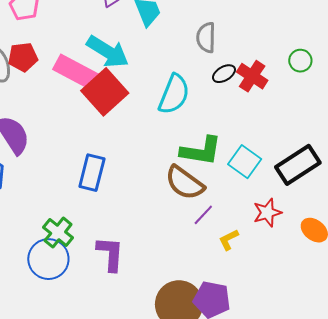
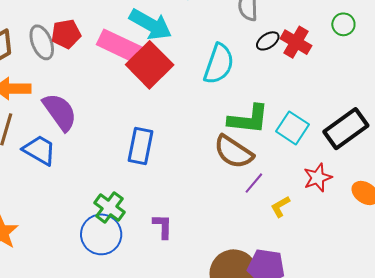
purple L-shape: (110, 254) -> (163, 226), size x0.7

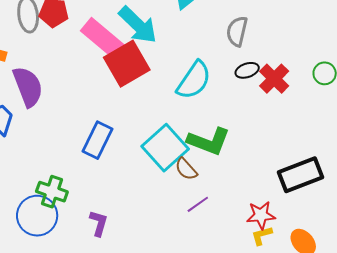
cyan square: (292, 128) -> (165, 148), moved, size x1.4
brown semicircle: (234, 152) -> (186, 169), size x0.6
green cross: (109, 207) -> (52, 192), turned -32
yellow L-shape: (280, 207) -> (262, 236), moved

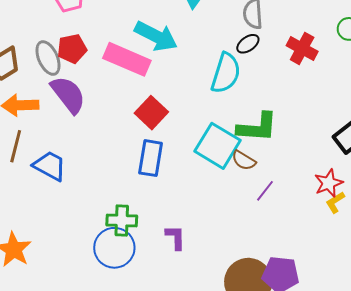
red square: (127, 64) -> (151, 113), moved, size x0.7
black ellipse: (247, 70) -> (248, 44), moved
purple semicircle: (28, 87) -> (68, 95), moved

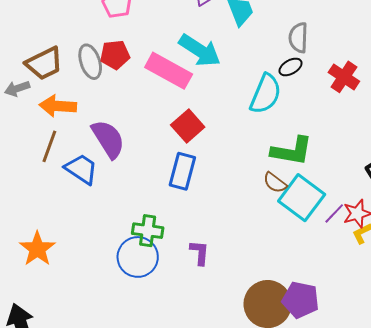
purple semicircle: (68, 95) -> (108, 139), moved
cyan square: (217, 146) -> (302, 198), moved
purple line: (265, 191) -> (334, 213), moved

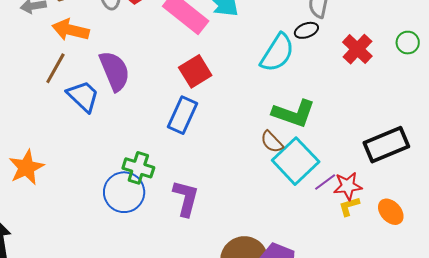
purple L-shape: (200, 253) -> (186, 198), size x1.4

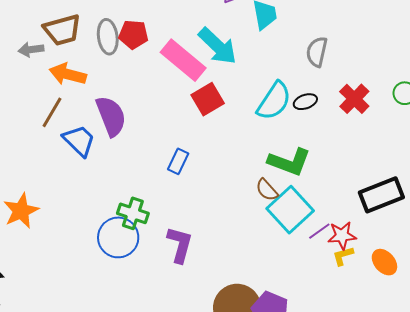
black ellipse: (306, 30) -> (305, 102), moved
red square: (195, 71) -> (208, 99), moved
blue rectangle: (182, 115) -> (178, 161), size x0.7

